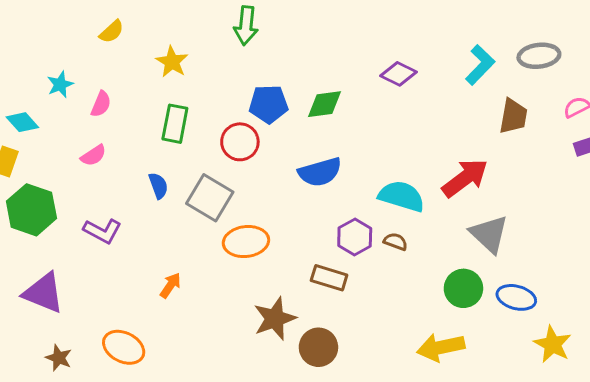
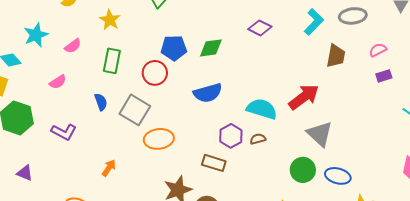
cyan star: (60, 84) -> (36, 35), size x1.4
pink semicircle: (101, 104) -> (73, 46), moved, turned 30
brown semicircle: (395, 242) -> (258, 139), turned -35
purple triangle: (44, 293) -> (25, 173), size x0.6

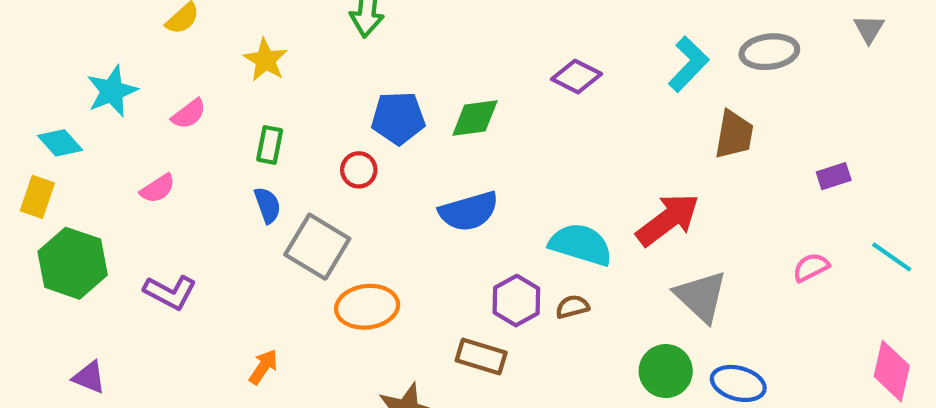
pink semicircle: (378, 50) -> (811, 267), moved
green rectangle: (112, 61) -> (270, 145), size x0.7
red circle: (155, 73) -> (359, 170), size x0.7
blue semicircle: (101, 102) -> (268, 205), moved

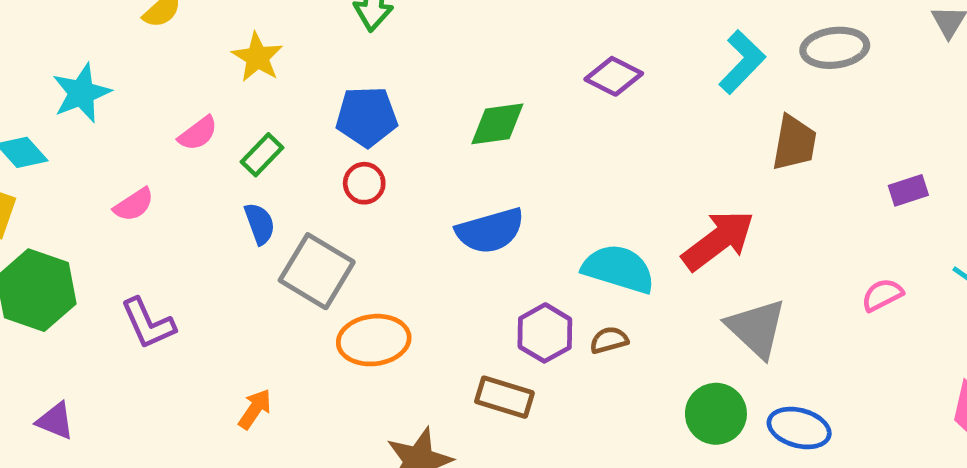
pink semicircle: (189, 114) -> (198, 133), moved
blue pentagon: (398, 118) -> (367, 117), moved
green rectangle: (270, 145) -> (262, 155), turned 33
purple L-shape: (170, 292) -> (148, 323), turned 38

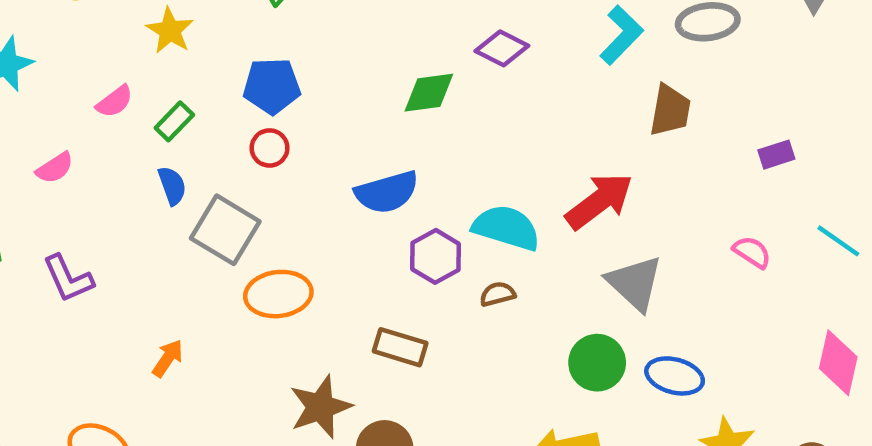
green diamond: (497, 124) -> (429, 93), moved
pink semicircle: (882, 295) -> (752, 252), turned 60
purple hexagon: (545, 333) -> (436, 256), moved

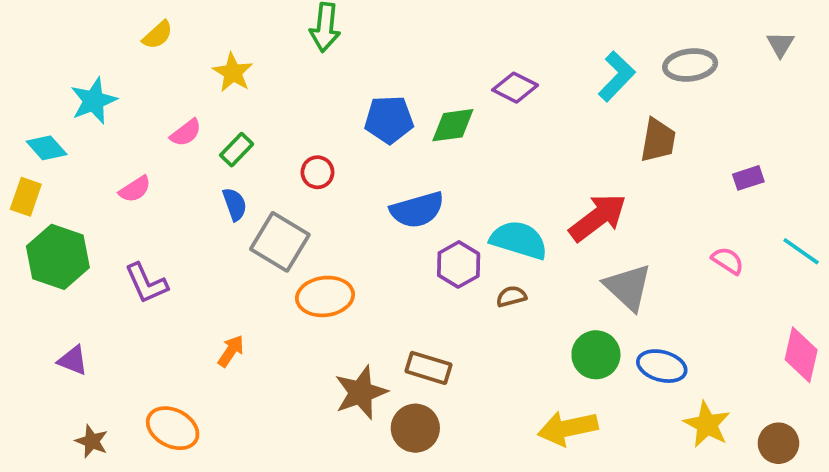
blue pentagon: (272, 86) -> (389, 120), moved
brown rectangle: (400, 347) -> (428, 368), moved

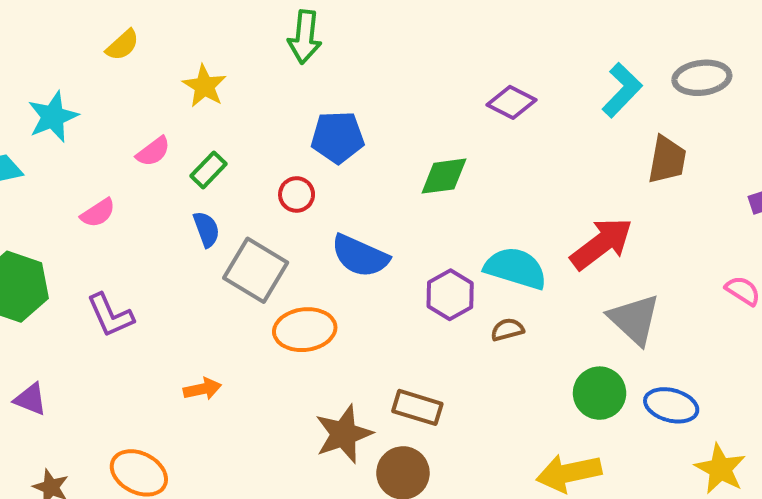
blue pentagon: (389, 120) -> (337, 137), moved
green diamond: (453, 125) -> (444, 176), moved
blue semicircle: (417, 210) -> (360, 256), moved, turned 40
orange arrow: (231, 351) -> (202, 389), turned 44

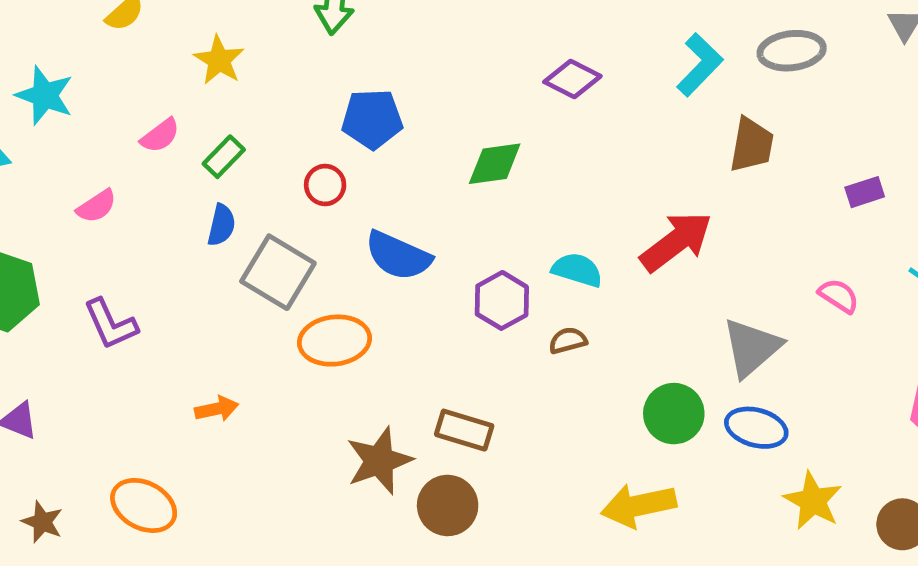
cyan star: (53, 117) -> (45, 95), turned -30
blue semicircle: (206, 229) -> (221, 225), turned 33
cyan semicircle: (516, 268) -> (577, 270), size x0.7
gray triangle: (634, 319) -> (752, 348), moved, turned 36

